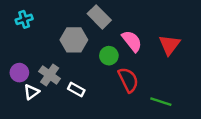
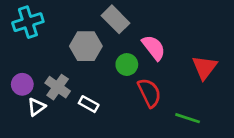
cyan cross: (24, 19) -> (28, 22), size x1.5
red triangle: (169, 45) -> (204, 67), moved

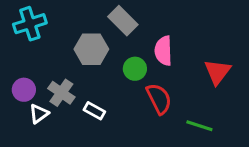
pink semicircle: (154, 48) -> (163, 51), turned -144

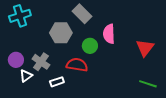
red semicircle: (159, 99) -> (77, 65), moved, turned -55
white rectangle: (94, 111) -> (57, 82), moved, turned -48
green line: (199, 126) -> (148, 84), moved

